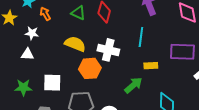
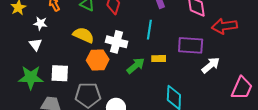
white triangle: (27, 54) -> (36, 44), turned 48
green arrow: (133, 85) -> (136, 66), moved
green star: (23, 87) -> (31, 77), size x1.4

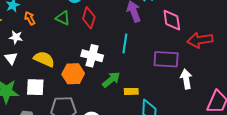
yellow semicircle: (83, 35) -> (44, 59), moved
yellow rectangle: (159, 59) -> (131, 91), moved
white arrow: (211, 65) -> (186, 79), turned -60

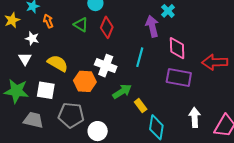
pink diamond: (172, 20) -> (177, 48), moved
white arrow: (186, 79) -> (195, 117), moved
yellow rectangle: (131, 91) -> (141, 106), turned 48

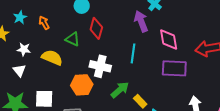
orange arrow: (48, 21) -> (44, 23), moved
green triangle: (81, 25) -> (73, 39), moved
yellow semicircle: (58, 63) -> (52, 58), moved

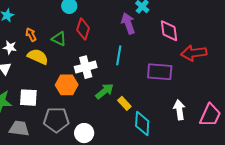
orange arrow: (44, 23) -> (31, 35), moved
pink diamond: (169, 40) -> (169, 31), moved
white cross: (100, 66) -> (86, 67), turned -30

